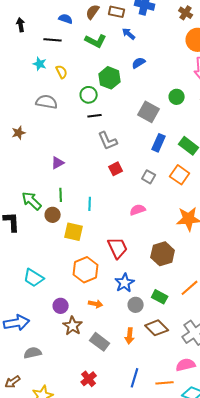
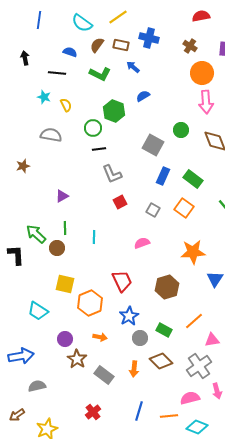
yellow square: (74, 232) -> (65, 284), moved

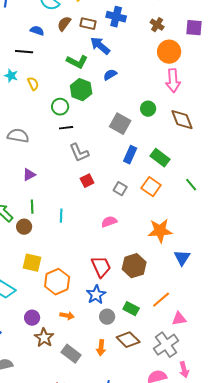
blue arrow: (133, 67) -> (100, 46), size x1.5
green L-shape: (100, 74) -> (77, 62), moved
gray semicircle: (51, 135) -> (18, 136), moved
red trapezoid: (122, 281) -> (101, 267), moved

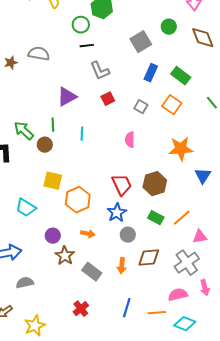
gray square: (120, 124) -> (141, 42), turned 30
purple triangle: (29, 175) -> (67, 97), moved, size x1.5
pink semicircle: (109, 222) -> (130, 140), turned -70
green rectangle: (131, 309) -> (156, 218), moved
brown diamond: (128, 340) -> (149, 258), turned -50

